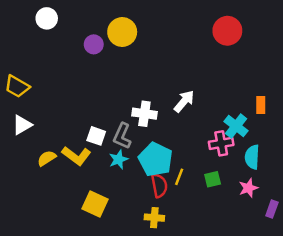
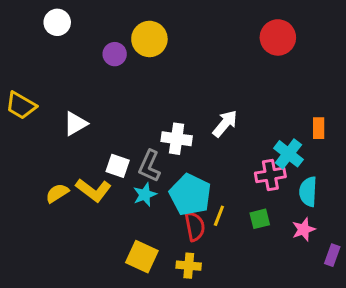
white triangle: (22, 125) -> (75, 124), moved
yellow square: (95, 204) -> (142, 257), moved

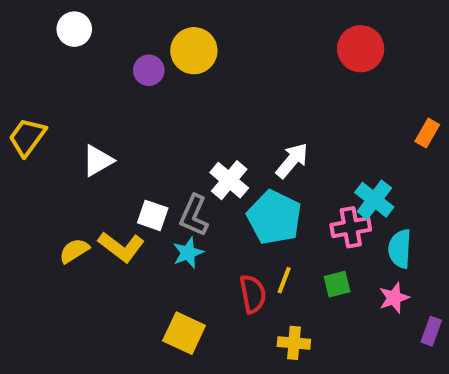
yellow trapezoid: (21, 105) -> (27, 137), turned 96
orange rectangle: (319, 128) -> (427, 133), moved, turned 30
white cross: (177, 139) -> (229, 180), turned 32
cyan pentagon: (190, 195) -> (274, 217), moved
yellow cross: (189, 266) -> (294, 343), moved

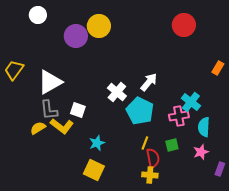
purple circle: (149, 70) -> (76, 36), size x1.5
white triangle: (98, 161) -> (50, 82), size x1.5
gray L-shape: (194, 215) -> (49, 110), moved, turned -30
cyan star: (188, 253) -> (97, 143), moved
red semicircle: (253, 294) -> (153, 158), moved

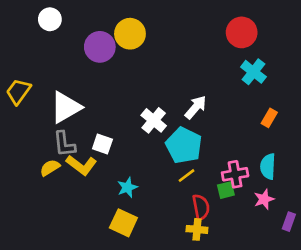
orange rectangle: (218, 68) -> (269, 118), moved
cyan cross: (191, 102) -> (253, 72), moved
pink cross: (179, 116) -> (235, 174), moved
yellow line: (145, 143) -> (186, 176), moved, turned 32

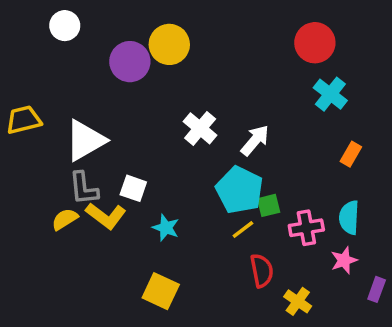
yellow trapezoid: (18, 92) -> (24, 120), turned 40
white cross: (154, 120) -> (200, 128), moved
cyan star: (127, 187) -> (166, 228), moved, turned -30
green square: (226, 190) -> (269, 205), moved
yellow cross: (197, 229) -> (298, 301), moved, turned 30

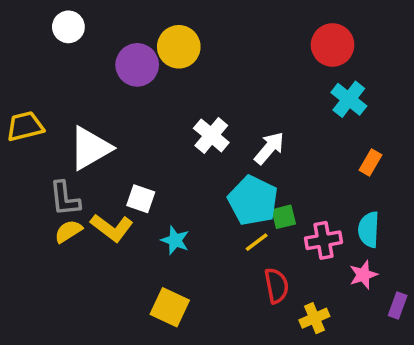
gray L-shape: (84, 188) -> (65, 199), moved
yellow cross: (298, 301) -> (314, 318), turned 32

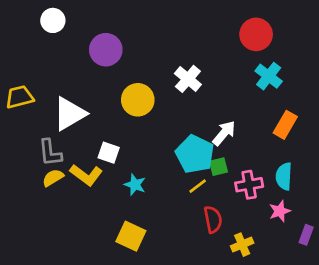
yellow circle: (179, 47) -> (138, 100), moved
white cross: (211, 135) -> (188, 79), moved
white arrow: (269, 148) -> (224, 133), moved
orange rectangle: (371, 163) -> (285, 125), size x1.4

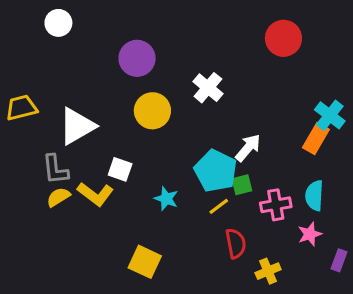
purple circle: (106, 50) -> (137, 58), moved
cyan cross: (269, 76) -> (330, 115), moved
cyan star: (135, 185) -> (166, 199), moved

